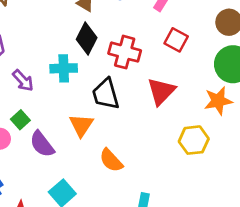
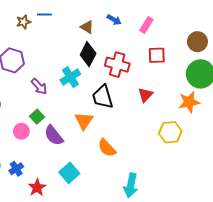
red square: (176, 40) -> (157, 55), turned -30
cyan cross: (64, 68) -> (70, 77), turned -30
red triangle: (161, 91) -> (145, 95), size x0.7

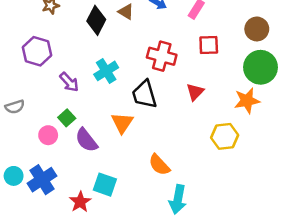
black diamond: (88, 54) -> (96, 20), moved
orange semicircle: (107, 148) -> (159, 165), moved
blue cross: (16, 169) -> (42, 180), size x1.6
cyan square: (69, 173) -> (105, 185), turned -30
red star: (37, 187) -> (80, 202), moved

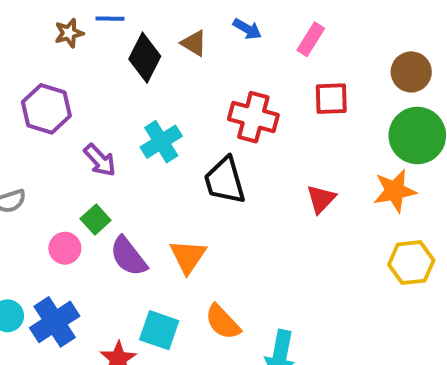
red triangle: (195, 92) -> (321, 199), moved
orange triangle: (122, 123) -> (188, 256), moved
yellow hexagon: (225, 136) -> (411, 263), moved
orange semicircle: (159, 165) -> (223, 322), moved

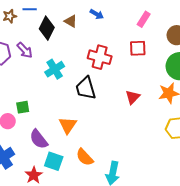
pink rectangle: (311, 39) -> (144, 19), moved
purple arrow: (100, 160) -> (25, 50), moved
green square: (96, 220) -> (23, 107), turned 32
purple semicircle: (128, 256) -> (39, 139), moved

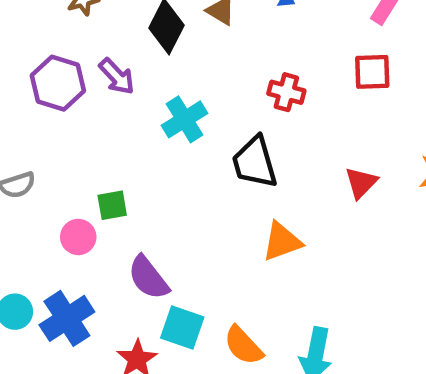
red cross: (100, 57) -> (286, 92), size x0.7
orange triangle: (68, 125) -> (282, 242), moved, turned 36
orange semicircle: (85, 157) -> (243, 346), moved

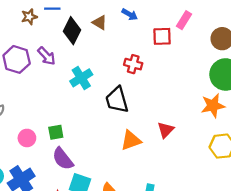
red square: (372, 72) -> (162, 36), moved
red triangle: (361, 183) -> (166, 130), moved
green square: (112, 205) -> (56, 132), moved

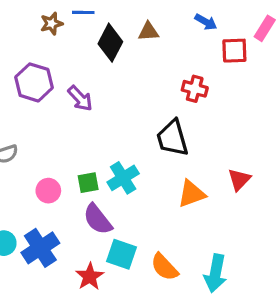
blue arrow: (130, 14) -> (206, 22), moved
brown triangle: (100, 22) -> (149, 32), turned -35
purple arrow: (47, 56) -> (80, 98), moved
cyan cross: (81, 78) -> (123, 178), moved

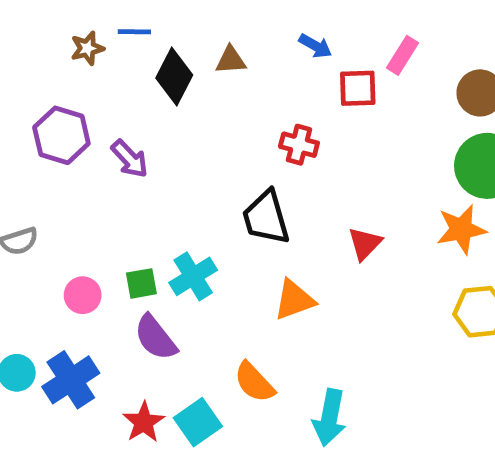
red triangle: (239, 179) -> (365, 243), moved
cyan square: (122, 254) -> (198, 422), moved, turned 36
orange semicircle: (164, 267) -> (254, 382), moved

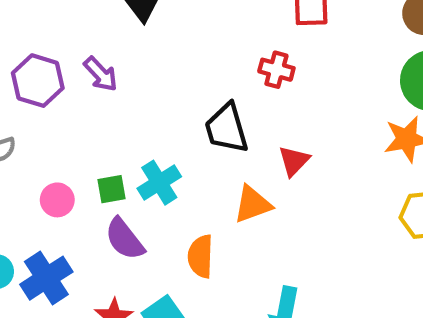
purple hexagon: (61, 135) -> (38, 81), moved
red cross: (299, 145) -> (276, 70), moved
red triangle: (365, 243) -> (294, 161), moved
orange semicircle: (254, 382) -> (200, 256), moved, turned 45

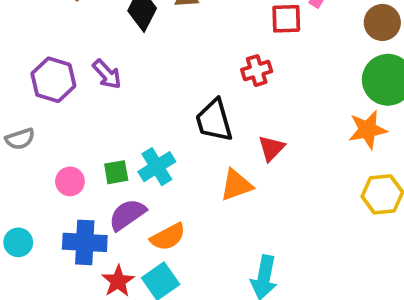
red cross: (276, 70) -> (257, 71), turned -32
purple semicircle: (125, 239) -> (127, 215), turned 93
orange semicircle: (200, 256) -> (168, 237), moved, turned -120
blue cross: (46, 278) -> (85, 242), moved, turned 36

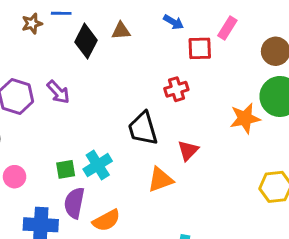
orange star: (368, 130) -> (245, 118), moved
pink circle: (70, 181) -> (15, 177), moved
purple semicircle: (127, 215) -> (74, 203), turned -44

